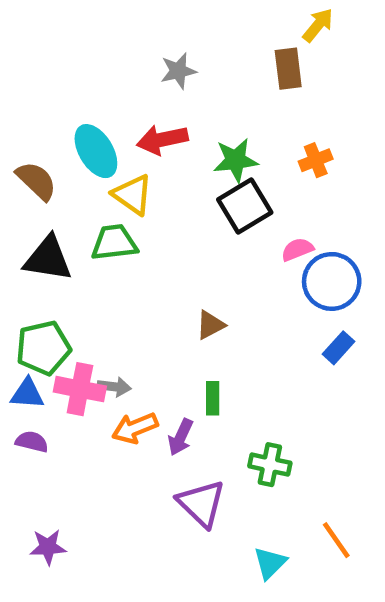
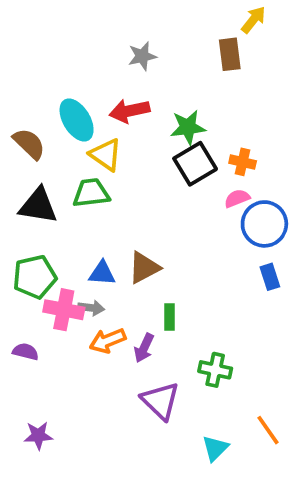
orange cross: (316, 160) -> (243, 162), moved, turned 35
brown triangle: (210, 325) -> (144, 268), moved, size x1.4
blue rectangle: (339, 348) -> (270, 277), turned -60
blue triangle: (27, 394) -> (102, 273), moved

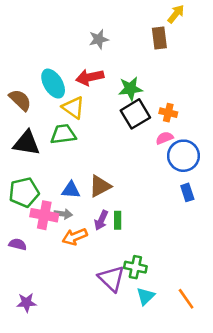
purple arrow: (144, 348) -> (101, 220), moved
green cross: (215, 370) -> (135, 267), moved
cyan triangle: (215, 448) -> (146, 296), moved

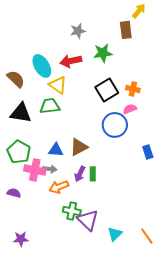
green star: (130, 89) -> (103, 53), moved
blue circle: (183, 156) -> (115, 125), moved
green pentagon: (24, 192) -> (19, 152), turned -30
green cross: (135, 267) -> (72, 211), moved

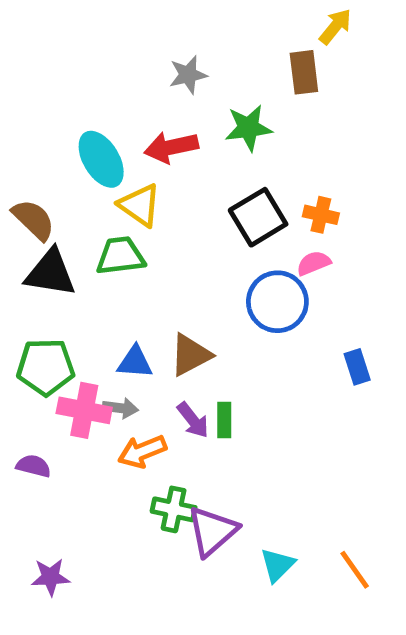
brown semicircle: (16, 79) -> (34, 220), moved
green pentagon: (19, 152) -> (46, 367), turned -30
purple arrow: (80, 174) -> (193, 420), turned -63
purple triangle: (88, 220) -> (212, 531), turned 35

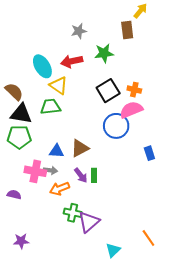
pink semicircle: (314, 263) -> (131, 110), size x1.6
green pentagon: (46, 367) -> (19, 137), moved
cyan triangle: (277, 565) -> (113, 250), moved

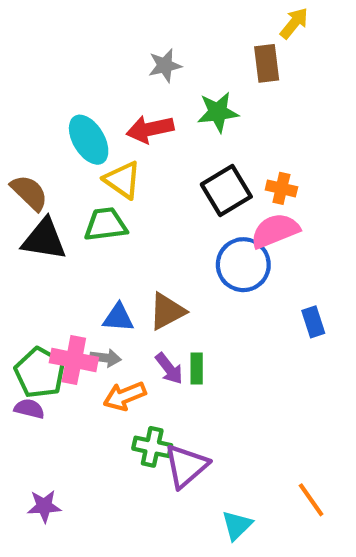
green pentagon: (19, 137) -> (40, 373), moved, turned 30

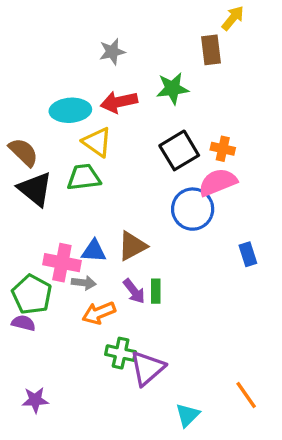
gray star: (165, 66) -> (112, 52), moved
cyan ellipse: (89, 140) -> (70, 110), turned -63
black triangle: (44, 239) -> (35, 189), turned 30
pink cross: (74, 360) -> (62, 263), moved

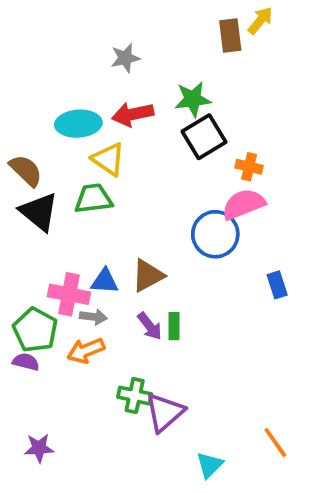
brown rectangle: (211, 50) -> (230, 35), moved
black square: (179, 150) -> (204, 137), moved
orange arrow: (99, 313) -> (86, 351), moved

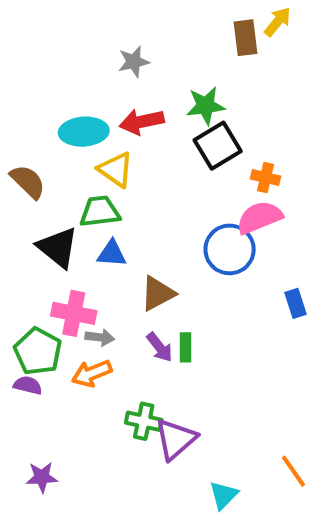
black triangle: (39, 212) -> (58, 247), moved
blue triangle: (105, 281) -> (112, 253), moved

